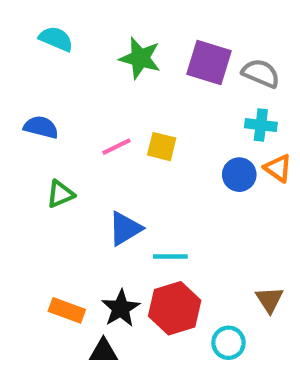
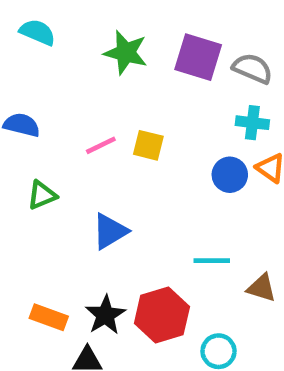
cyan line: (170, 257) -> (212, 261), moved
brown triangle: (269, 300) -> (261, 288), moved, turned -40

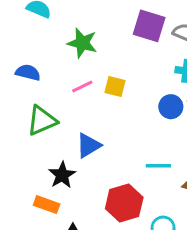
green star: (126, 53) -> (82, 43), moved
green triangle: (42, 195) -> (42, 121), size x1.5
black star: (105, 315) -> (62, 175), moved

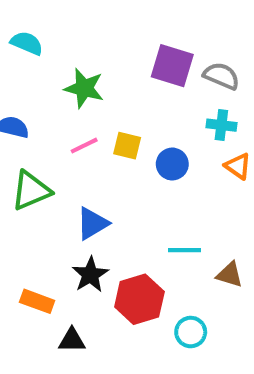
blue circle: (171, 107) -> (172, 164), moved
black star: (62, 175) -> (90, 275), moved

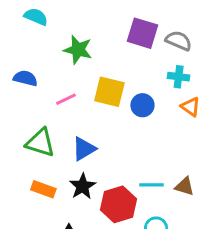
pink line: (84, 146) -> (66, 99), moved
yellow square: (127, 146) -> (109, 92), size x1.5
green triangle: (31, 191) -> (40, 143), moved, turned 40
cyan line: (185, 250) -> (152, 185), moved
orange rectangle: (37, 301) -> (43, 189), moved

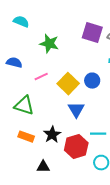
yellow square: (109, 92) -> (68, 84), moved, turned 30
blue triangle: (84, 149) -> (76, 110), moved, turned -30

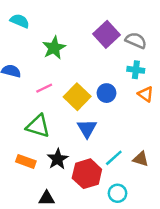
purple square: (92, 33) -> (106, 34), turned 30
green star: (49, 44) -> (54, 48), turned 30
green triangle: (24, 106) -> (38, 126), moved
cyan line: (98, 134) -> (114, 158), turned -42

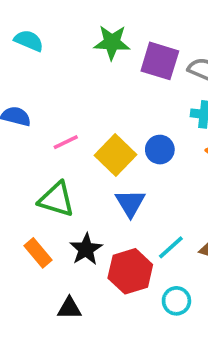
purple square: (106, 34) -> (160, 61), turned -30
green star: (54, 48) -> (112, 42), moved, turned 30
orange rectangle: (26, 161) -> (38, 253), turned 30

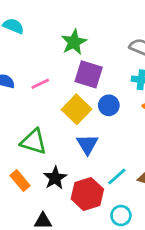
green star: (112, 42) -> (74, 42), moved, turned -30
purple square: (160, 61) -> (89, 74), moved
pink line: (66, 142) -> (40, 84), moved

